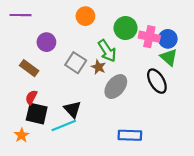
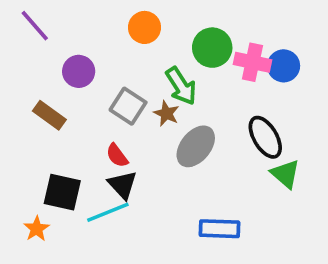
purple line: (20, 15) -> (35, 26), turned 48
green triangle: (169, 57) -> (285, 174), moved
red semicircle: (31, 97) -> (117, 156), moved, turned -64

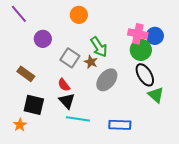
green circle: (212, 48) -> (141, 50), moved
brown rectangle: (49, 115) -> (26, 74), moved
cyan line: (108, 212) -> (78, 119), moved, turned 30

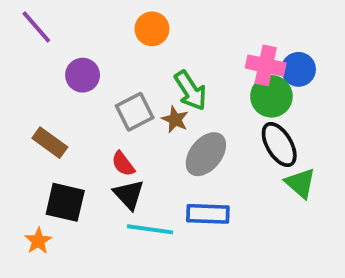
gray square: (70, 58) -> (135, 112), turned 30
blue rectangle: (120, 125) -> (208, 214), moved

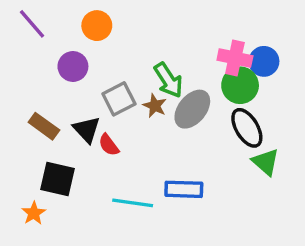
orange circle: (152, 29) -> (97, 26), moved
gray ellipse: (206, 154) -> (192, 109), moved
black triangle: (129, 195) -> (87, 130), moved

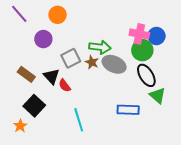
green arrow: (168, 80) -> (100, 47), turned -50
gray ellipse: (192, 109) -> (114, 64), turned 75
black square: (58, 179) -> (34, 106), turned 30
blue rectangle: (184, 189) -> (128, 110), moved
cyan line: (133, 203) -> (79, 120), turned 65

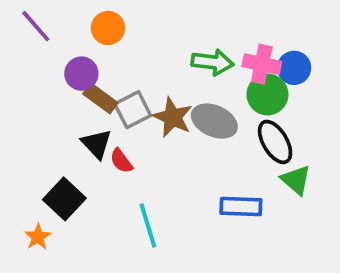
green arrow: (100, 47) -> (212, 62), moved
brown star: (92, 62) -> (173, 117), size x1.5
brown rectangle: (26, 74) -> (100, 98), moved

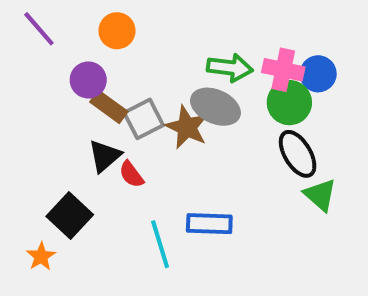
gray ellipse: (214, 121) -> (215, 107), moved
black triangle: (97, 144) -> (105, 156), turned 32
blue rectangle: (241, 206) -> (209, 224), moved

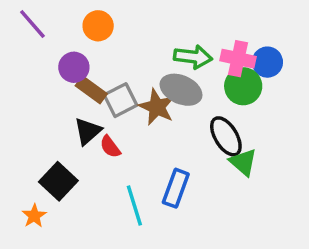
black ellipse: (298, 154) -> (226, 136), moved
green triangle: (320, 195) -> (243, 162), moved
blue rectangle: (209, 224) -> (176, 188), turned -72

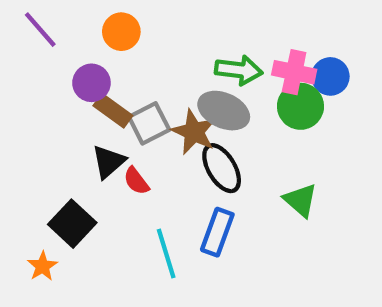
black ellipse: (226, 136) -> (222, 168), moved

